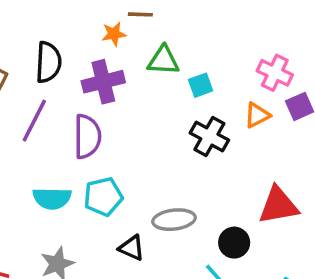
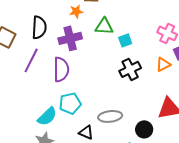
orange triangle: (257, 115) -> (163, 64), moved
black cross: (209, 136) -> (130, 69), turned 35
cyan semicircle: (52, 198) -> (47, 116), moved, turned -45

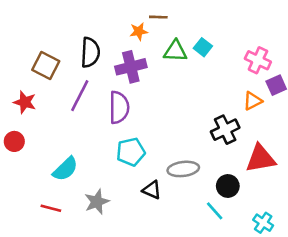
cyan square: (125, 40) -> (203, 47), moved, turned -32
black cross: (130, 69) -> (225, 130), moved
cyan semicircle: (47, 116) -> (65, 169), moved

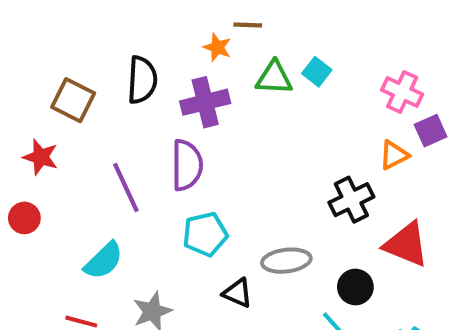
orange star: (139, 31) -> (217, 47), turned 30
purple line: (80, 96) -> (126, 187), moved, turned -52
red triangle: (261, 158) -> (406, 244), turned 32

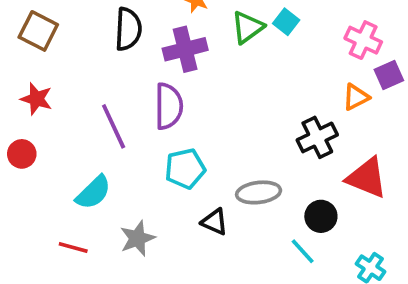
green triangle: (274, 78) -> (248, 27), turned -39
brown square: (73, 100) -> (38, 31), moved

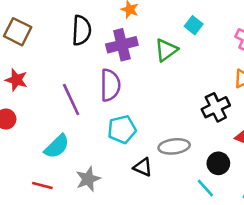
green triangle: (248, 27) -> (166, 50), moved

